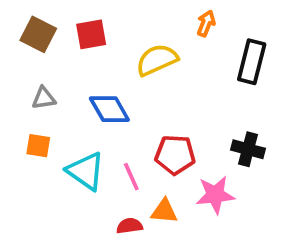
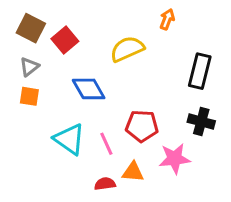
red square: (91, 34) -> (65, 40), moved, turned -30
black rectangle: (252, 62) -> (200, 71), moved
gray triangle: (44, 98) -> (29, 67), moved, turned -30
orange square: (38, 146) -> (29, 96), moved

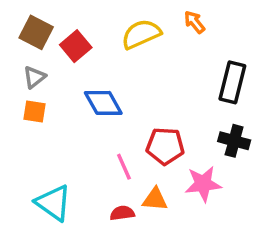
orange arrow: (167, 19) -> (195, 22), turned -60
yellow semicircle: (127, 49) -> (141, 34), moved
cyan triangle: (69, 139) -> (53, 203), moved

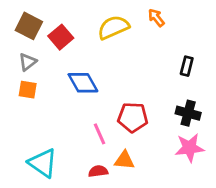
black rectangle: (232, 82) -> (187, 66), size x0.6
pink star: (203, 184) -> (189, 148), moved

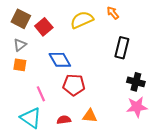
black rectangle: (187, 66) -> (122, 48), moved, size x1.5
red pentagon: (133, 117) -> (74, 85), moved
pink line: (100, 134) -> (41, 94), moved
red semicircle: (98, 171) -> (64, 120), moved

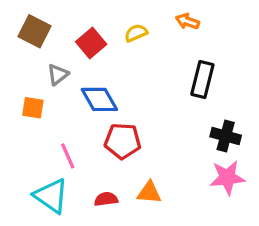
orange arrow: (113, 13) -> (187, 21), turned -32
yellow semicircle: (82, 20) -> (136, 33), size x0.6
red square: (44, 27) -> (91, 43), moved
gray triangle: (20, 45) -> (58, 75), moved

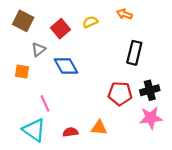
black cross: (226, 136) -> (150, 90), turned -30
red pentagon: (123, 141) -> (120, 94), moved

